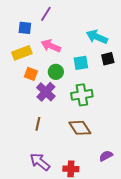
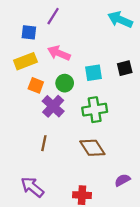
cyan arrow: (97, 37) -> (120, 20), moved
purple arrow: (40, 162) -> (32, 187), moved

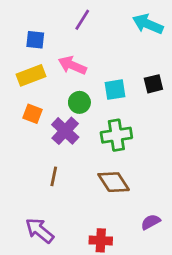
purple line: (53, 16) -> (82, 20), moved
orange square: (36, 85) -> (32, 114), moved

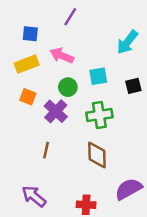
cyan arrow: (148, 24) -> (127, 42), moved, turned -75
black square: (153, 84) -> (133, 86), moved
brown diamond: (114, 182) -> (97, 155), turned 32
purple semicircle: (151, 222) -> (129, 189), size x1.6

